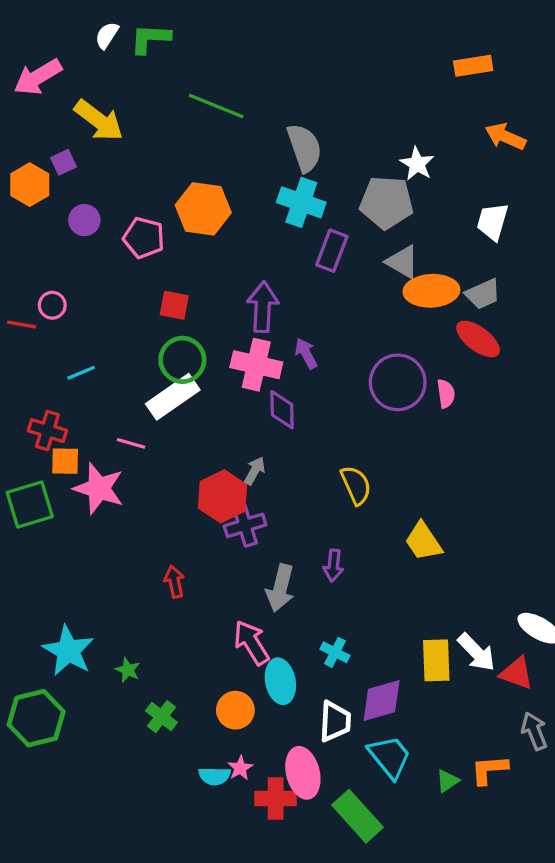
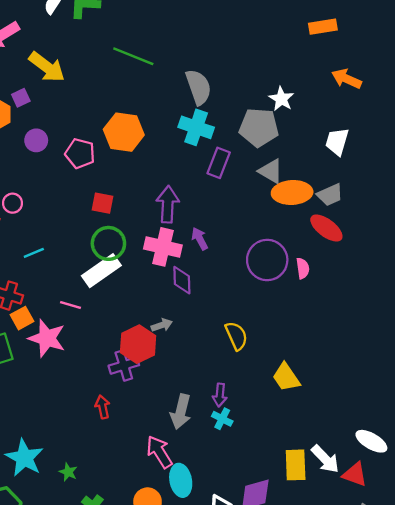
orange square: (65, 461) -> (22, 318), turned -30
gray arrow: (255, 471) -> (162, 325), turned 42
purple cross: (245, 525) -> (124, 365), moved
cyan cross: (335, 652) -> (222, 419), moved

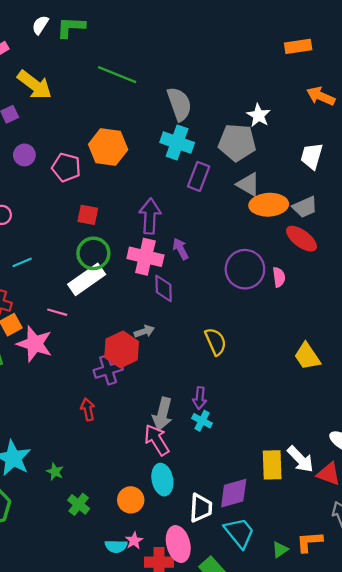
yellow trapezoid: (286, 377) -> (307, 356), moved
pink arrow: (159, 452) -> (157, 440), moved

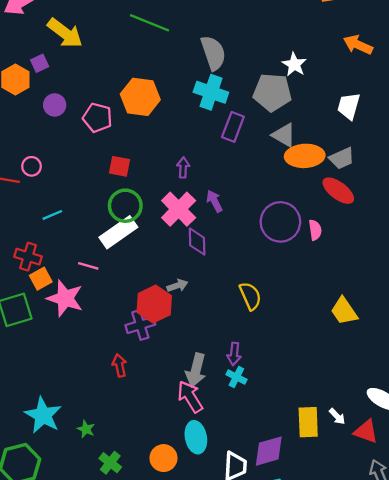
purple arrow: (150, 216) -> (183, 167), size x0.6
pink cross: (145, 257) -> (179, 209), turned 32
white arrow: (300, 459) -> (337, 416), size x0.6

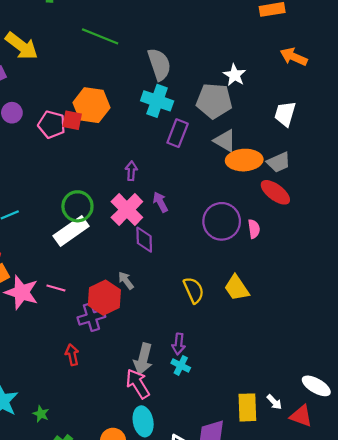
red square: (119, 166) -> (72, 120), moved
pink line: (88, 266) -> (56, 288), moved
gray arrow: (177, 286) -> (126, 280), turned -108
yellow trapezoid: (344, 311) -> (237, 288), moved

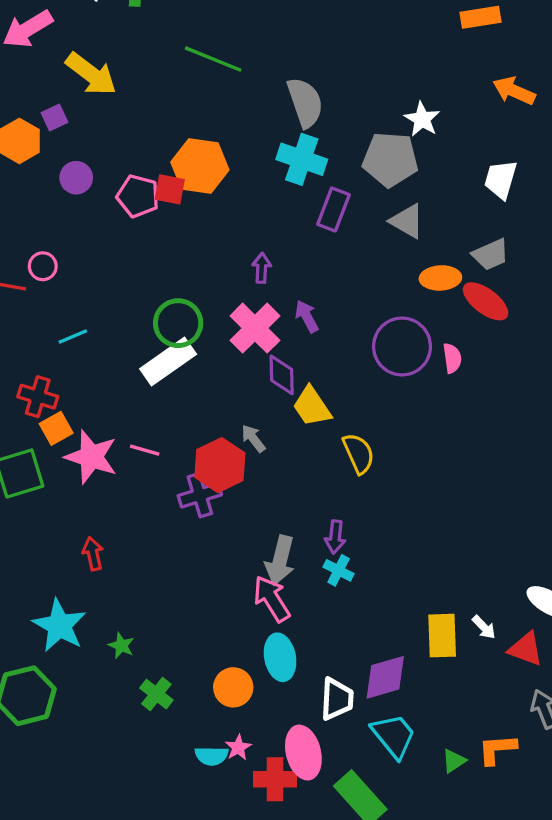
orange ellipse: (244, 160) -> (440, 278), moved, size x0.7
yellow trapezoid: (237, 288) -> (312, 407), moved
red arrow: (72, 355) -> (93, 554), moved

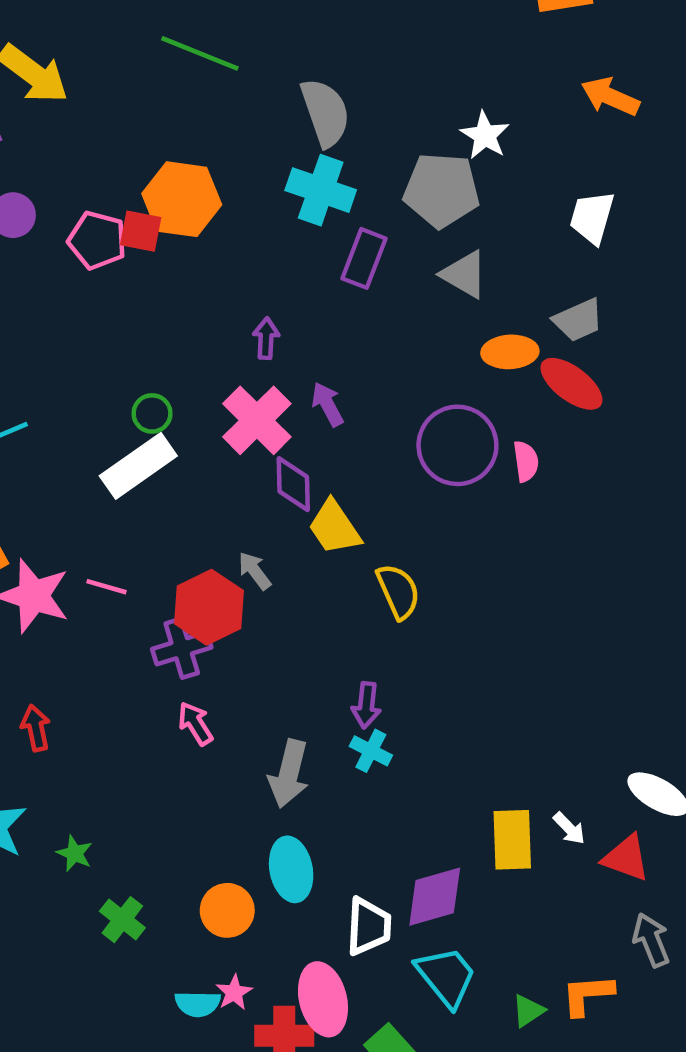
green circle: (178, 323) -> (152, 413), size x0.6
gray arrow: (280, 560) -> (289, 774), moved
pink arrow: (272, 599) -> (195, 723), moved, size x0.7

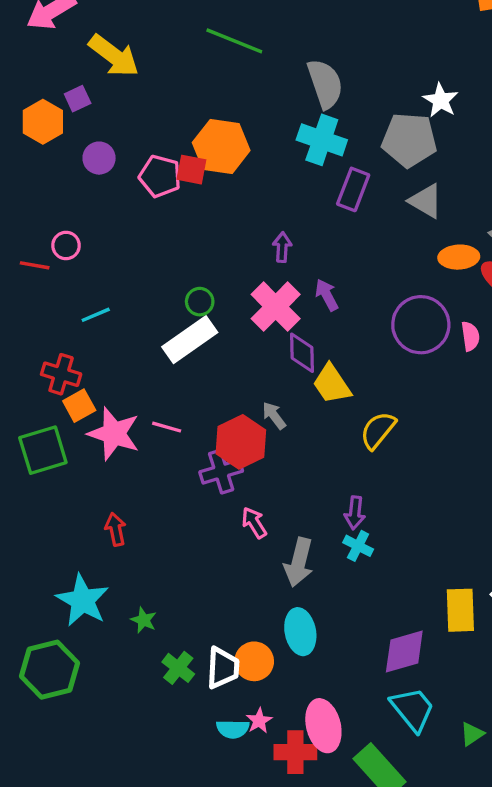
yellow semicircle: (398, 591) -> (378, 430), turned -117
pink arrow: (195, 723) -> (254, 523), moved
white trapezoid: (369, 926) -> (223, 668), moved

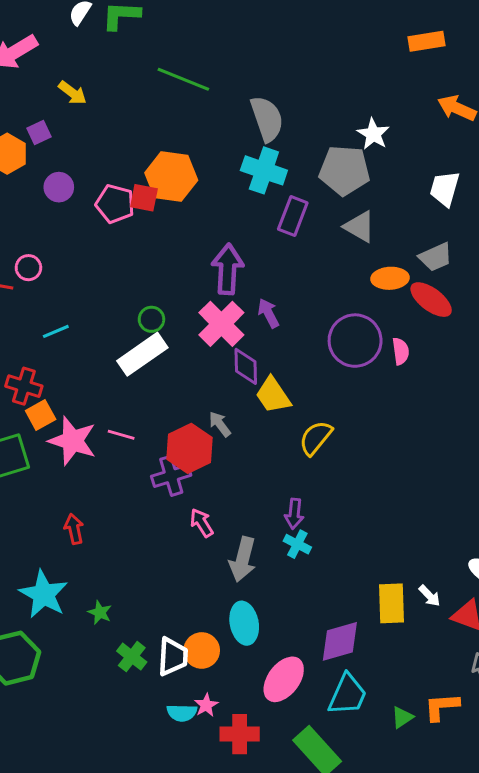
yellow arrow: (114, 56) -> (72, 93), size x0.6
purple arrow: (282, 247) -> (227, 269), size x1.8
cyan trapezoid: (413, 709) -> (347, 695), turned 63
pink ellipse: (323, 726) -> (284, 679), moved, turned 51

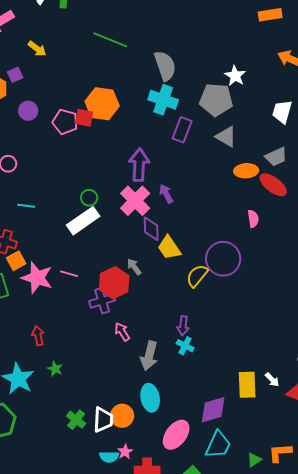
cyan line: (56, 331) -> (26, 206), turned 30
purple circle: (355, 341) -> (223, 259), moved
green star: (100, 612) -> (55, 369), moved

